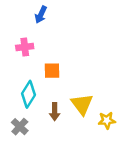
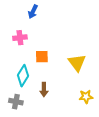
yellow triangle: (82, 104) -> (77, 63), moved
gray cross: (20, 127) -> (16, 102), turned -32

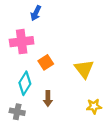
pink cross: (20, 38) -> (22, 42), size x1.5
orange square: (42, 57) -> (46, 62), turned -32

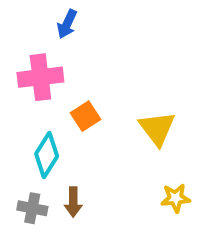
brown arrow: (48, 99) -> (73, 202), moved

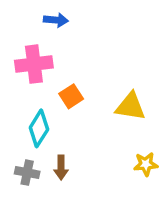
blue arrow: (67, 24) -> (56, 20), turned -110
yellow triangle: (157, 128) -> (130, 106), turned -44

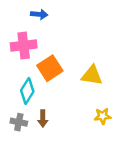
orange square: (71, 96) -> (50, 68), size x1.5

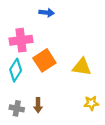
blue arrow: (39, 14) -> (47, 13), moved
cyan diamond: (27, 91) -> (16, 70), moved

